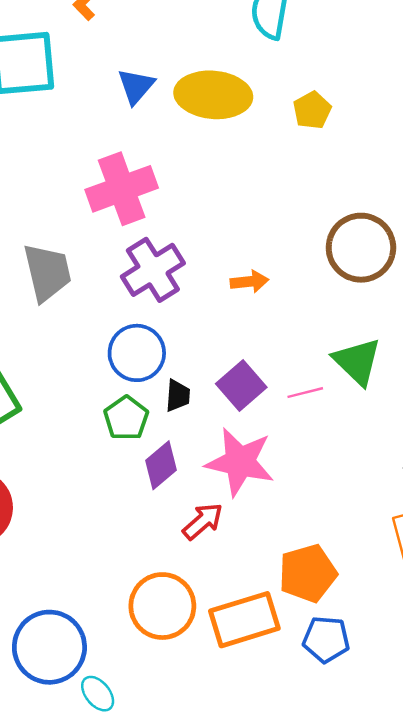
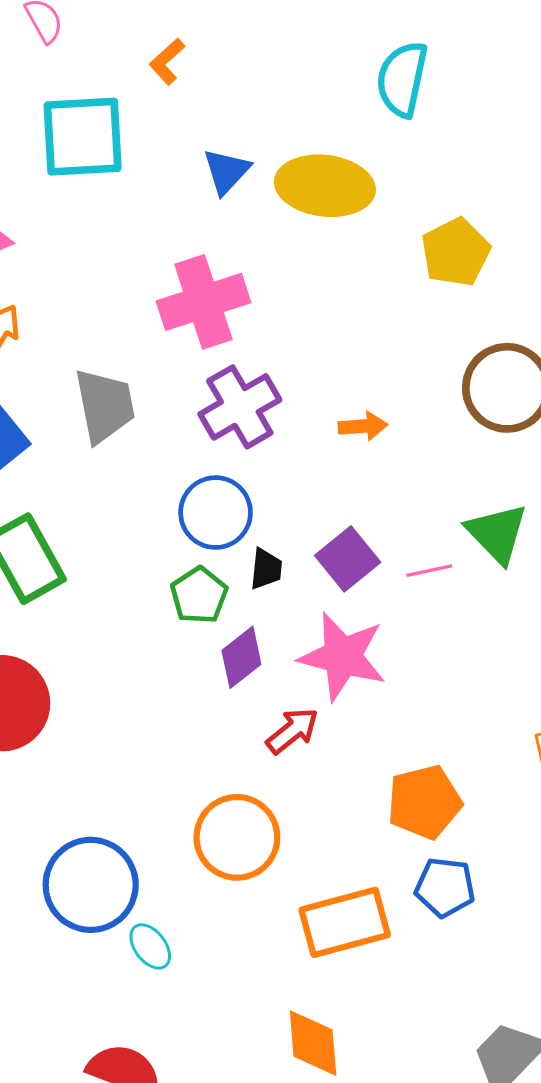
yellow pentagon: (312, 110) -> (456, 252), moved, size x1.4
orange rectangle: (244, 620) -> (345, 922), moved

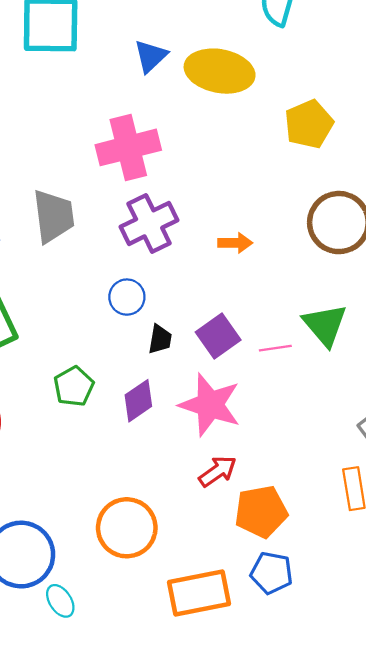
blue circle: (216, 513) -> (127, 297), size x0.7
green pentagon: (199, 595) -> (74, 386), moved
red arrow: (292, 731) -> (218, 471), moved

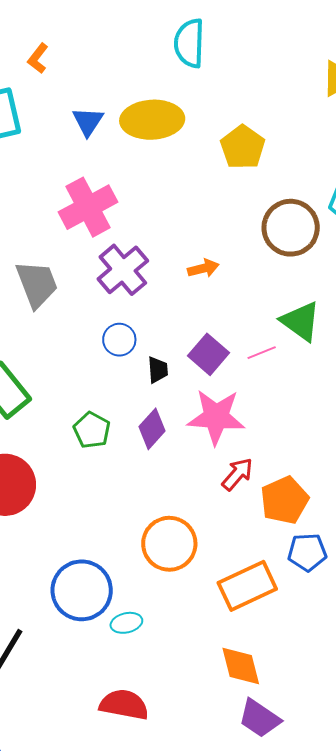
cyan ellipse: (60, 601) -> (126, 623), turned -56

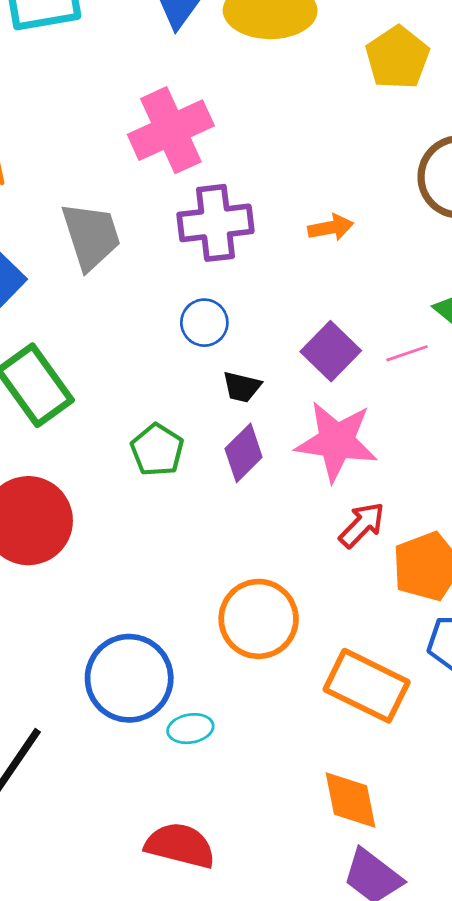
purple cross: (123, 270) -> (215, 223), turned 30
black trapezoid: (158, 370) -> (242, 387), moved, turned 104
orange rectangle: (247, 586) -> (367, 686), turned 48

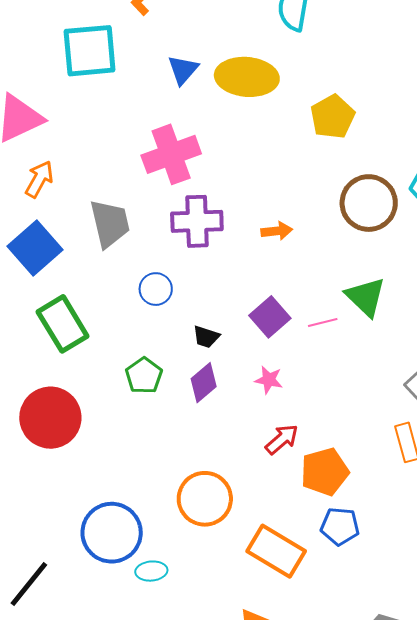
blue circle: (204, 323) -> (156, 289), moved
pink star: (336, 441) -> (269, 380), size x0.5

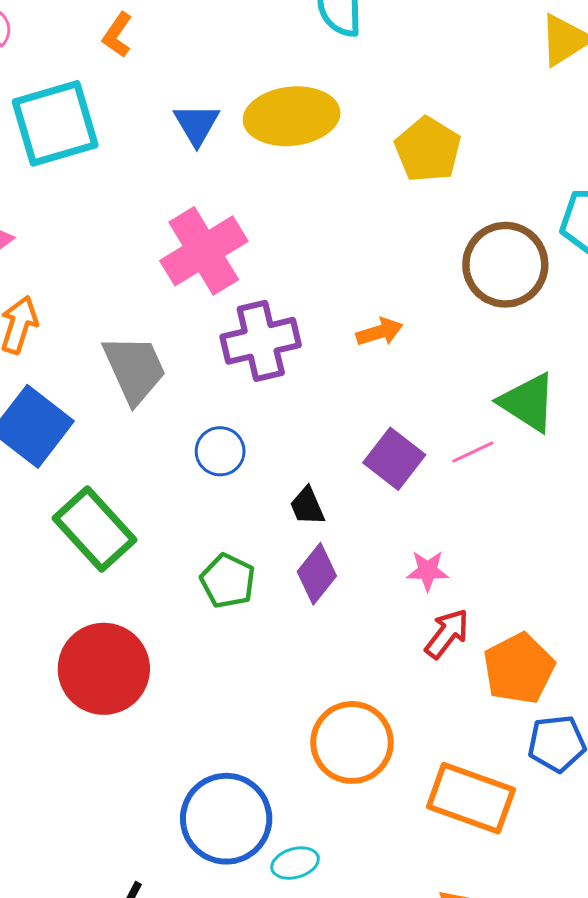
black trapezoid: (206, 337) -> (307, 506), turned 60
pink star: (269, 380) -> (428, 571), moved

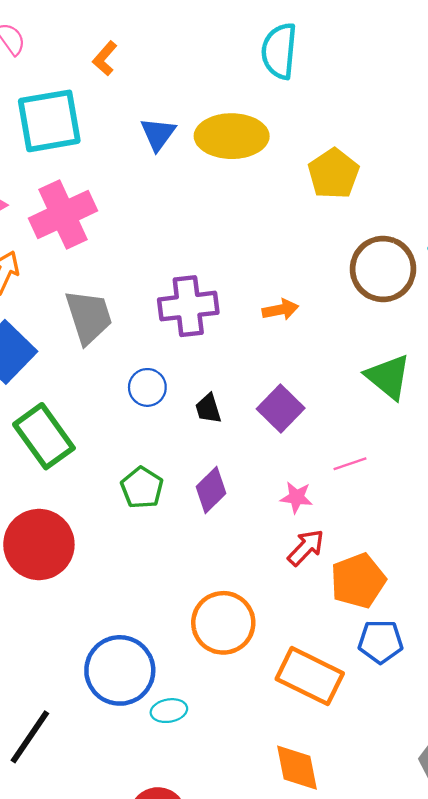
pink cross: (204, 251) -> (63, 214), moved
pink line: (473, 452) -> (350, 464), moved
black trapezoid: (307, 506) -> (208, 409), moved

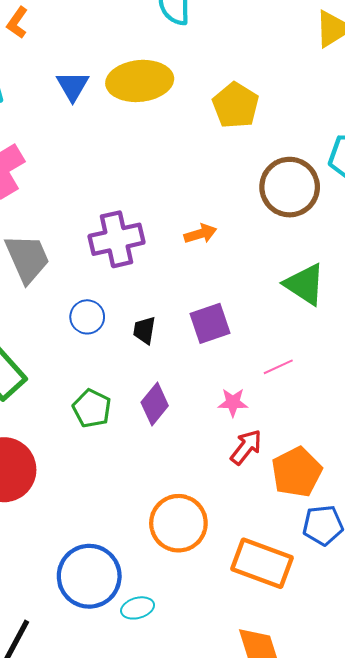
purple square: (281, 408) -> (210, 323), turned 33
black trapezoid: (208, 409) -> (144, 330), turned 32

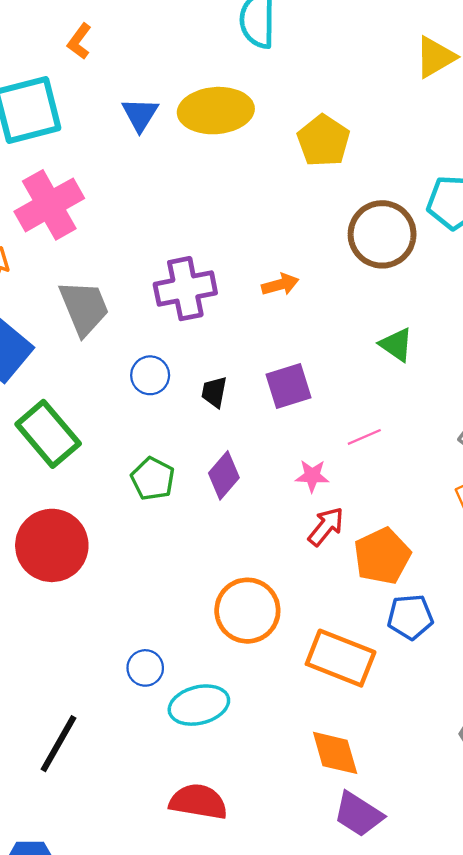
green triangle: (305, 284) -> (396, 345), size x0.7
blue circle: (89, 576) -> (145, 668), size x0.5
cyan ellipse: (138, 608) -> (199, 705), size x1.6

